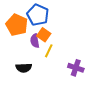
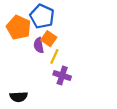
black semicircle: (24, 68) -> (19, 97), moved
purple cross: (76, 68) -> (62, 75), moved

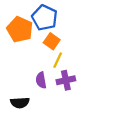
purple semicircle: (39, 45) -> (41, 80), moved
purple cross: (62, 75) -> (66, 80), turned -30

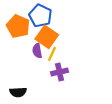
orange square: (52, 41) -> (47, 37), size x1.5
purple semicircle: (41, 80) -> (37, 51), moved

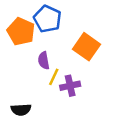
orange square: (47, 37) -> (87, 47), moved
yellow line: (52, 54) -> (54, 77), moved

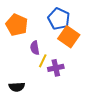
blue pentagon: (47, 19) -> (59, 19), moved

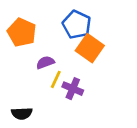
purple semicircle: (35, 48) -> (45, 62), turned 80
purple cross: (56, 68) -> (73, 89), turned 35

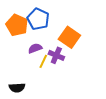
blue pentagon: (77, 25) -> (38, 19), moved
purple cross: (73, 89) -> (56, 55), moved

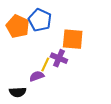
orange square: (69, 37) -> (73, 39), turned -30
purple semicircle: (35, 48) -> (37, 76), moved

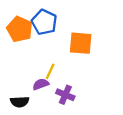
purple cross: (59, 58) -> (65, 95), moved

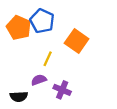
orange square: (81, 43) -> (77, 41), turned 30
yellow line: (50, 71) -> (48, 59), moved

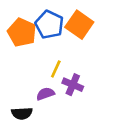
orange square: (77, 41) -> (79, 25), moved
purple cross: (62, 90) -> (73, 85), moved

